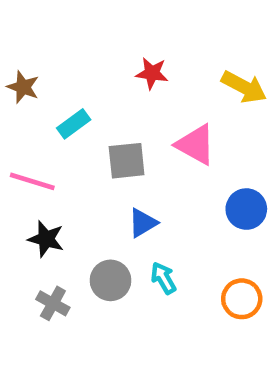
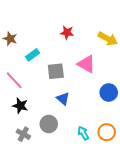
pink line: (32, 181) -> (14, 80), turned 30
blue triangle: (143, 223) -> (63, 99), turned -48
cyan arrow: (163, 278) -> (83, 133), moved

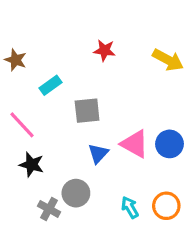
pink triangle: (86, 64) -> (135, 144), moved
blue triangle: (63, 99) -> (98, 153), turned 32
gray cross: (23, 134) -> (49, 209), moved

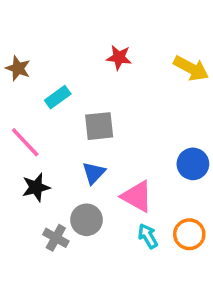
pink triangle: (135, 144) -> (137, 196), moved
blue triangle: (98, 153) -> (94, 173), moved
black star: (32, 165) -> (36, 187), turned -30

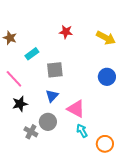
blue circle: (193, 164) -> (107, 77), moved
orange circle: (189, 234) -> (105, 144), moved

